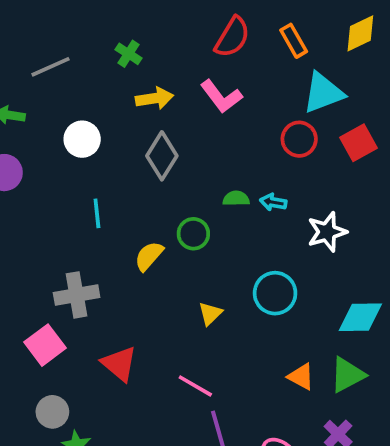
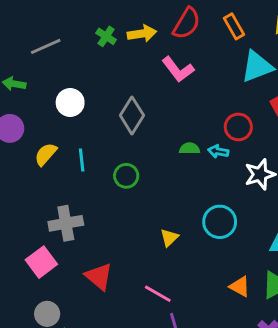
yellow arrow: (154, 98) -> (142, 33), moved
red circle: (299, 139) -> (238, 127), moved
green circle: (193, 234) -> (126, 176), moved
yellow semicircle: (149, 256) -> (46, 154), moved

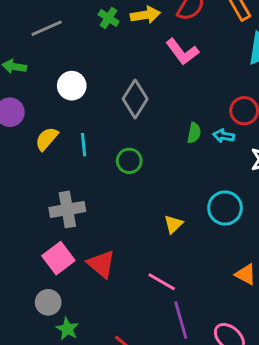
green semicircle: (189, 149) -> (194, 133), turned 102
pink square: (41, 262) -> (58, 258), moved

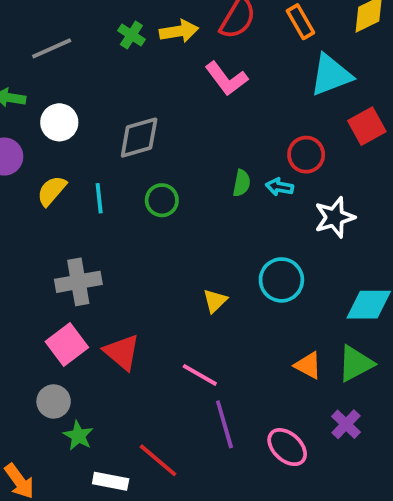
white circle: (72, 86) -> (59, 122), moved
gray diamond: (135, 99) -> (139, 138), moved, turned 42
green circle: (129, 161) -> (162, 200), moved

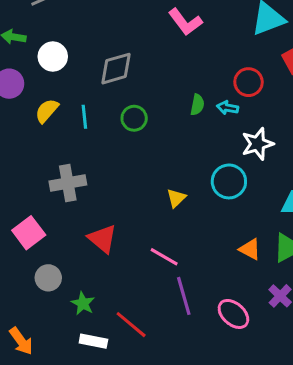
white star: (335, 217) -> (258, 144), moved
pink square: (67, 345) -> (29, 233), moved
green star: (78, 436) -> (83, 303), moved

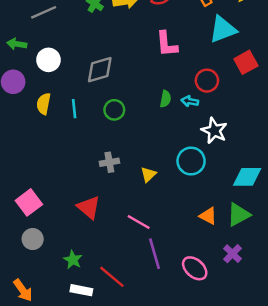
pink L-shape: (185, 22) -> (167, 44), moved, turned 32
yellow semicircle: (47, 111) -> (44, 104), turned -30
white star: (258, 144) -> (214, 131), turned -30
gray cross: (68, 183) -> (109, 162), moved, size x0.7
gray circle: (48, 278) -> (33, 239), moved

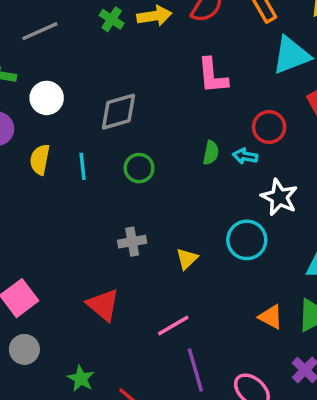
pink line: (139, 222) -> (173, 325), turned -60

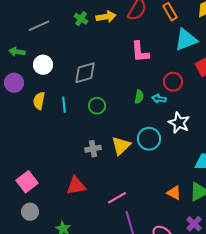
cyan circle: (247, 240) -> (149, 139), moved
yellow triangle: (187, 259) -> (121, 146), moved, size x1.5
red triangle: (103, 305) -> (76, 186), turned -50

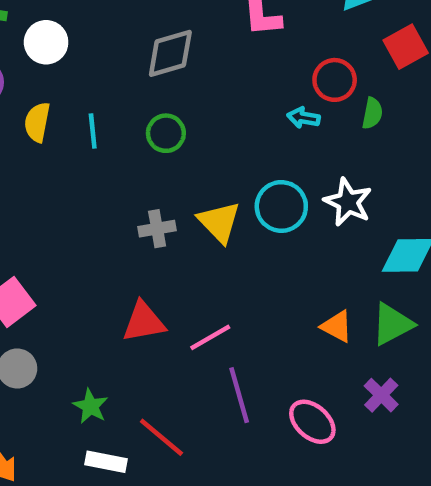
gray diamond: (85, 73) -> (170, 53), moved
green semicircle: (139, 97) -> (372, 113), moved
white star: (179, 123) -> (348, 202), moved
yellow triangle: (121, 146) -> (219, 222), turned -30
red triangle: (76, 186) -> (144, 322), moved

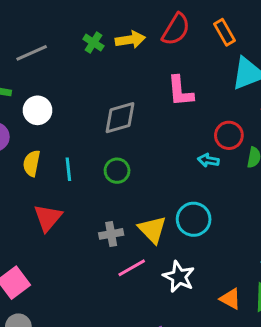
white star: (348, 202) -> (179, 277), moved
red triangle: (144, 322) -> (48, 218), moved, turned -40
pink line: (210, 337) -> (132, 268), moved

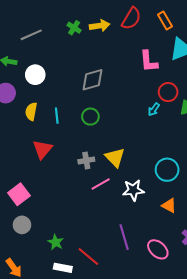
pink L-shape: (180, 91) -> (149, 61), moved
cyan arrow: (208, 160) -> (154, 109), turned -64
cyan circle: (194, 219) -> (167, 170), moved
white star: (179, 277) -> (133, 190), turned -30

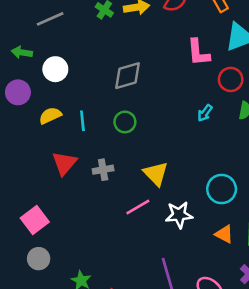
red circle: (168, 92) -> (231, 79), moved
yellow semicircle: (31, 111) -> (50, 116), turned 54
gray cross: (86, 161) -> (103, 170), moved

